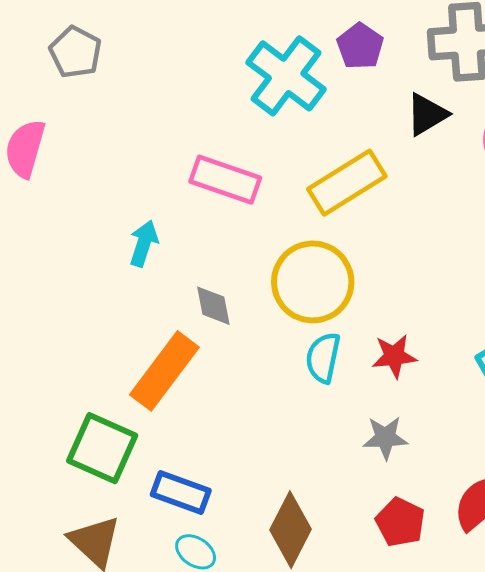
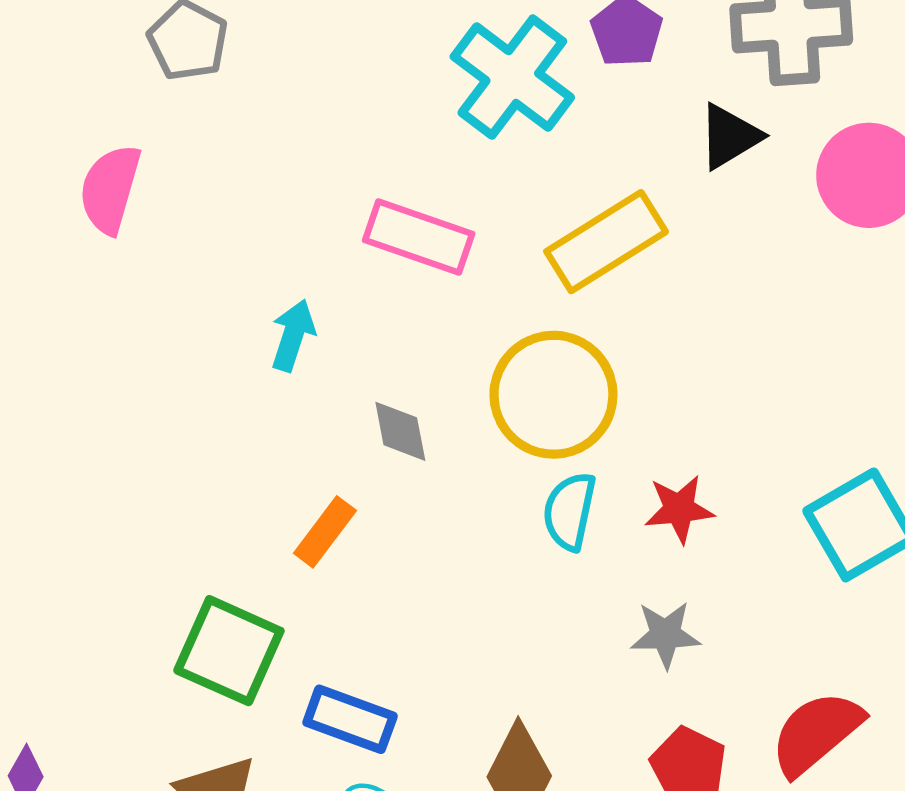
orange rectangle: (164, 371) -> (325, 532), size x0.6

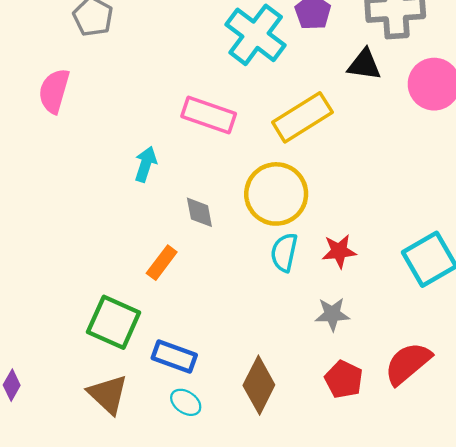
black triangle: (729, 136) -> (364, 65), turned 39

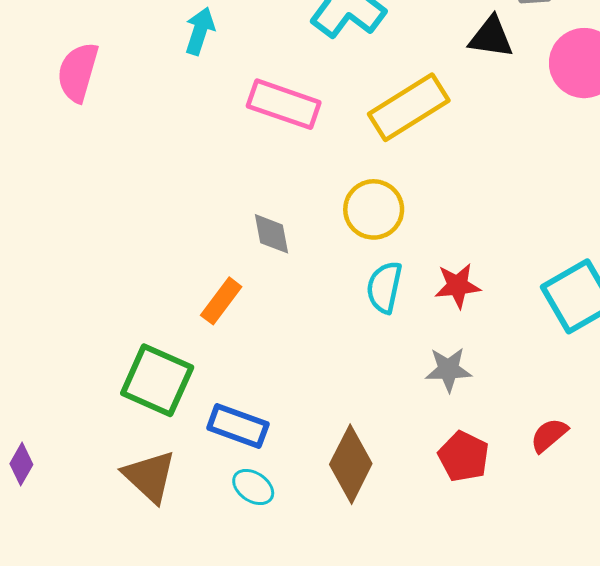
cyan arrow: (146, 164) -> (200, 31), moved
yellow circle: (276, 194) -> (374, 209), size x0.7
red semicircle: (408, 363) -> (549, 435), size x0.6

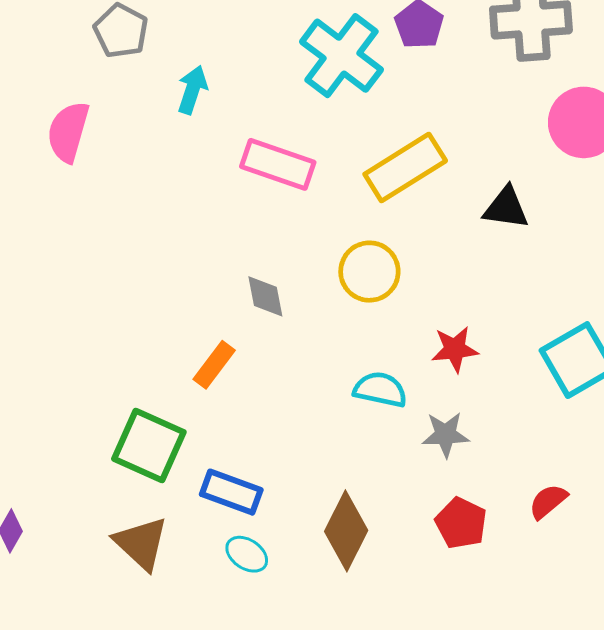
black triangle: (491, 37) -> (506, 208), moved
cyan semicircle: (384, 287) -> (380, 390), moved, turned 90

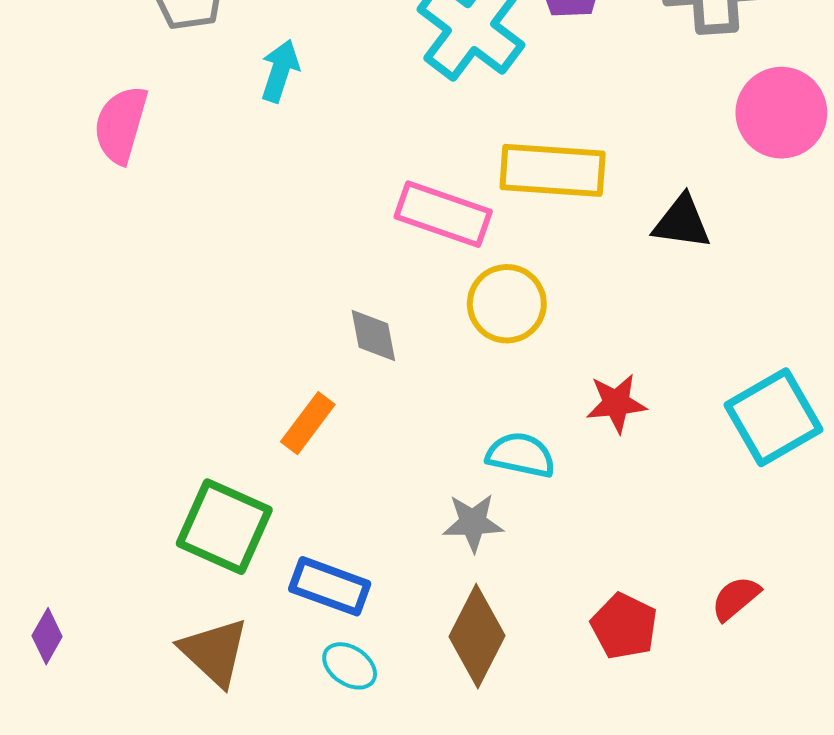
pink rectangle: (278, 164) -> (443, 214), moved
yellow rectangle: (405, 167) -> (553, 170), turned 36
gray star: (446, 435) -> (473, 523), moved

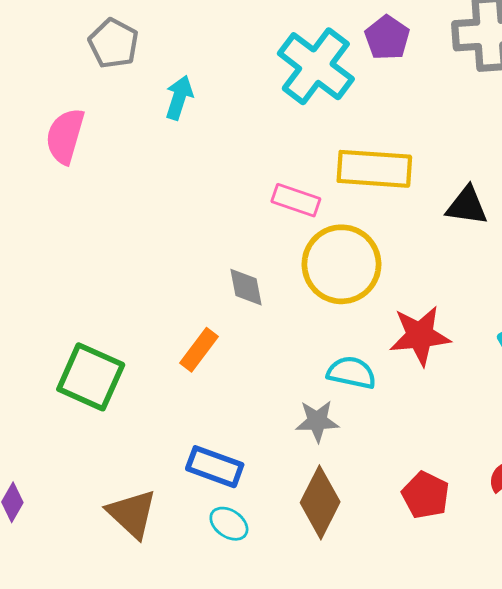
pink rectangle: (443, 214) -> (296, 200), size x0.7
yellow circle: (507, 304) -> (342, 264), size x1.4
red star: (616, 403) -> (420, 336), size x1.4
green square: (224, 527) -> (91, 377), moved

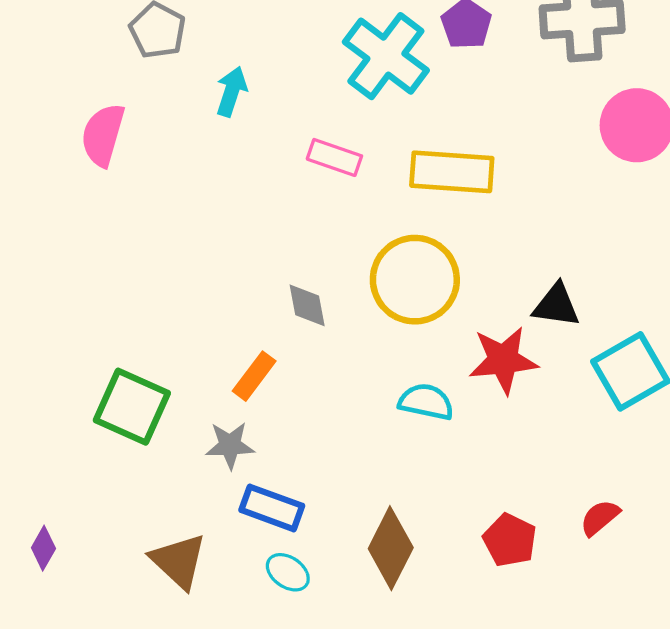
pink rectangle: (296, 200) -> (334, 157), moved
black triangle: (467, 206) -> (556, 305), moved
gray star: (317, 421) -> (230, 445), moved

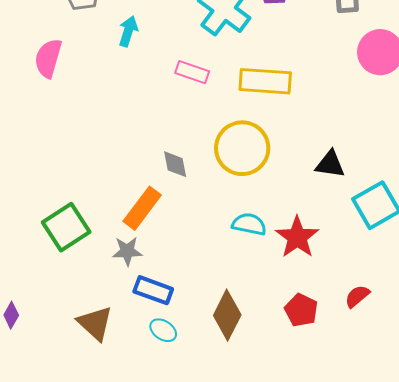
red star: (503, 360) -> (297, 237), moved, turned -30
orange rectangle: (254, 376) -> (142, 208), size x1.4
green square: (132, 407) -> (66, 227), turned 33

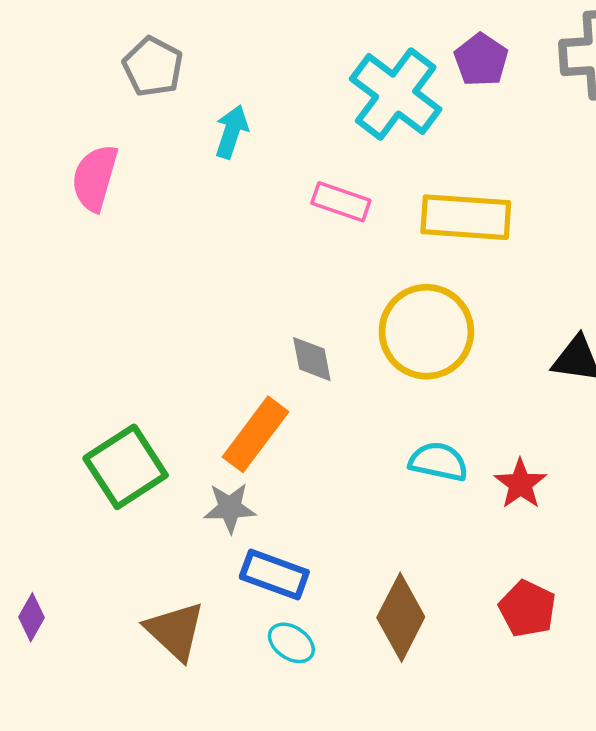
red star: (297, 237) -> (520, 484), size x0.7

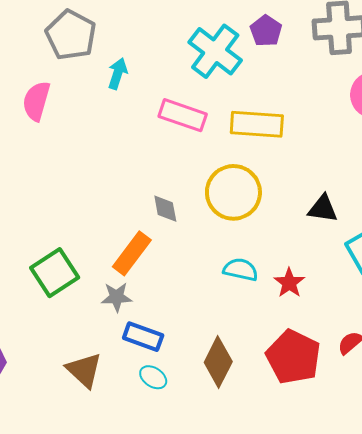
gray pentagon: (153, 67) -> (71, 35), size x1.4
pink rectangle: (341, 202) -> (183, 115), size x1.4
red pentagon: (527, 609) -> (293, 357), size x1.6

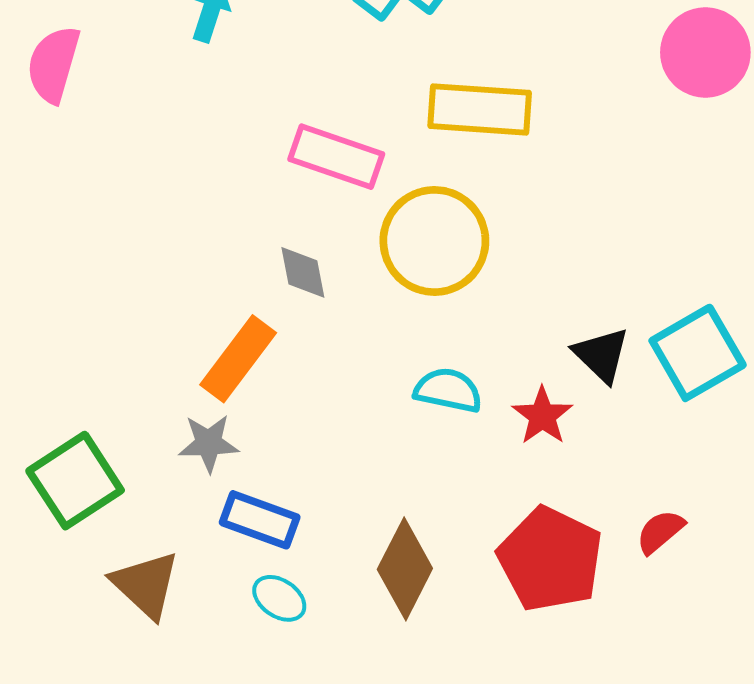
pink rectangle: (183, 115) -> (336, 157), moved
black triangle: (323, 209) -> (601, 355), moved, turned 36
green square: (55, 273) -> (75, 481), moved

